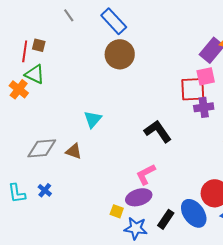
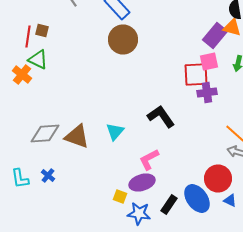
cyan triangle: (93, 119) -> (115, 132), moved
brown triangle: (74, 151) -> (77, 136), size x1.5

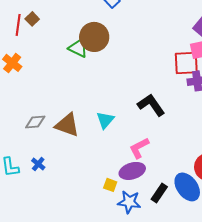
brown square: (42, 30) -> (32, 19), turned 32
brown circle: (123, 40) -> (94, 37), moved
green triangle: (38, 60) -> (78, 48), moved
gray diamond: (45, 134) -> (35, 122), size x0.7

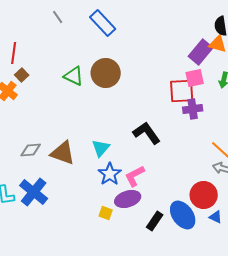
brown square: (32, 19) -> (22, 75), moved
brown circle: (94, 37) -> (106, 73), moved
blue cross: (38, 164) -> (34, 192), size x2.0
blue star: (129, 202) -> (110, 174), moved, turned 30

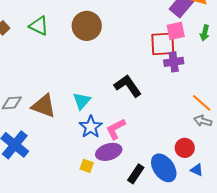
green triangle: (74, 76) -> (39, 26), moved
red circle: (204, 195) -> (185, 148), size x0.7

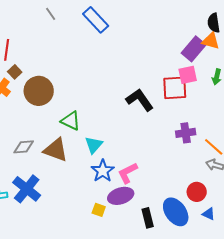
green triangle: (39, 26) -> (71, 121), moved
brown circle: (87, 26) -> (39, 91), moved
purple cross: (174, 62) -> (186, 133), moved
black L-shape: (128, 86) -> (140, 100), moved
black rectangle: (136, 174) -> (148, 218), turned -48

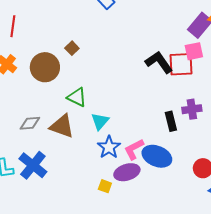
brown square: (15, 72) -> (72, 48), moved
black L-shape: (140, 100) -> (159, 62), moved
blue ellipse: (176, 212) -> (157, 156), moved, turned -32
black rectangle: (148, 218) -> (171, 121), moved

